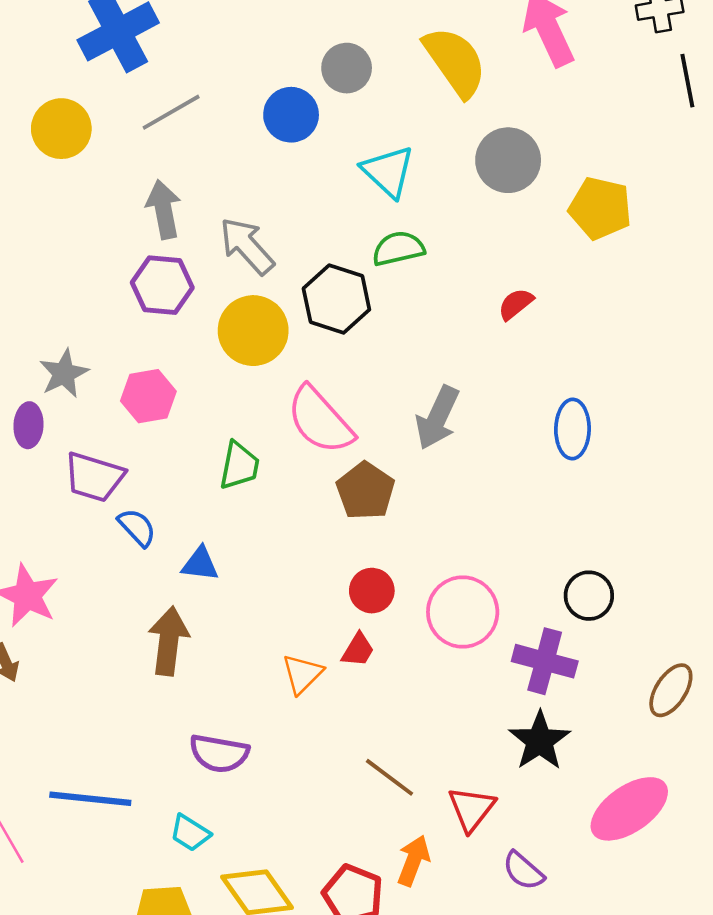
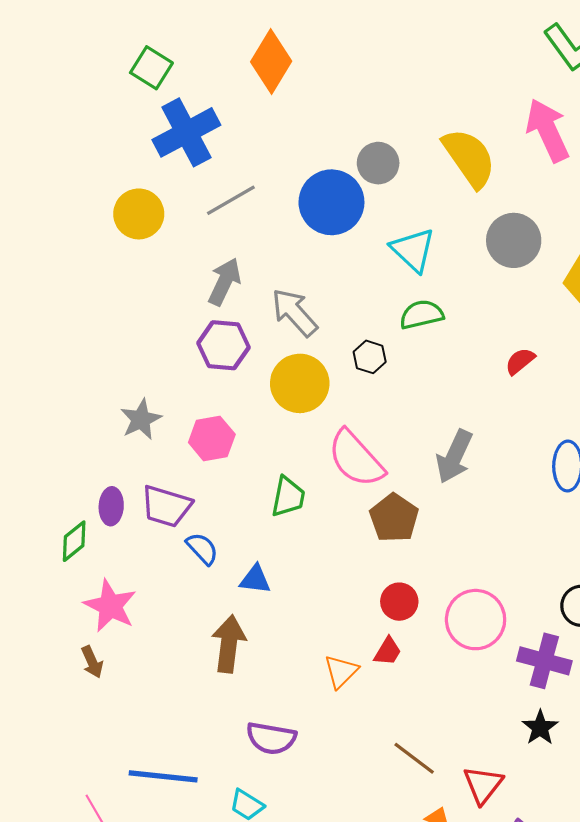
blue circle: (291, 115) -> (331, 202), size x1.4
gray arrow: (164, 209) -> (225, 282), turned 36
black hexagon: (336, 299) -> (370, 357), size x0.6
purple ellipse: (29, 425) -> (111, 506), moved
black star: (540, 741) -> (540, 728), size x0.7

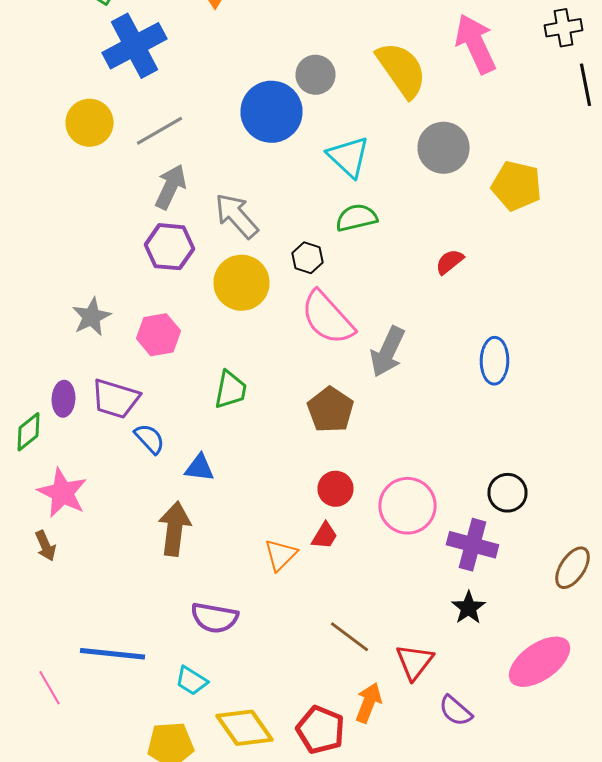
gray line: (231, 200) -> (160, 131), moved
pink semicircle: (356, 459) -> (328, 318), moved

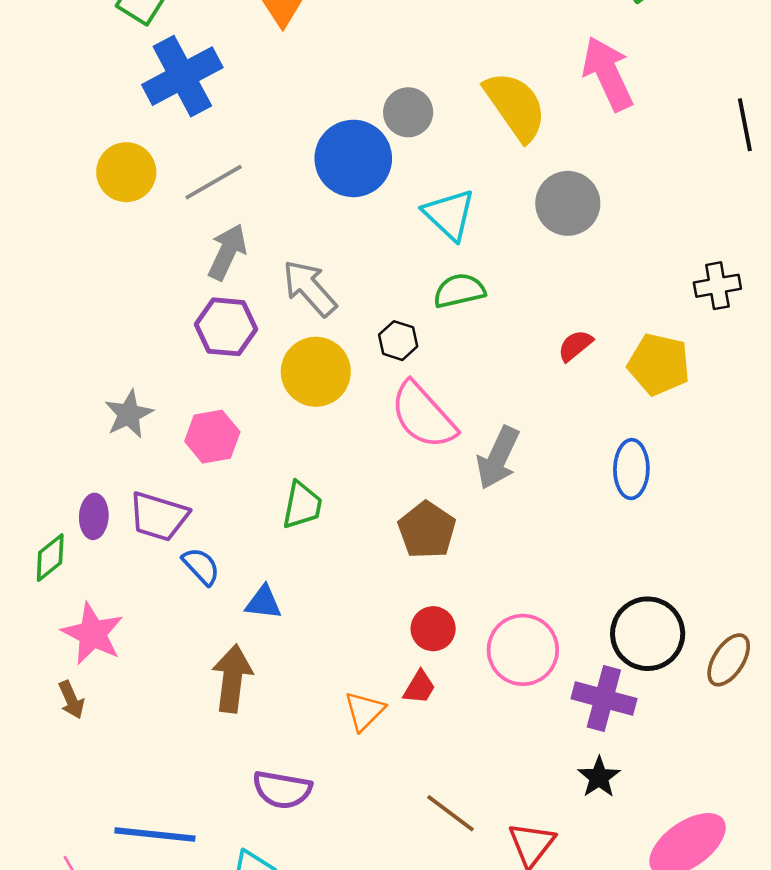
black cross: (564, 28) -> (717, 286), moved
yellow pentagon: (516, 186) -> (659, 364), moved
black circle: (508, 493) -> (648, 634), size x1.5
brown ellipse: (572, 568) -> (729, 660), moved

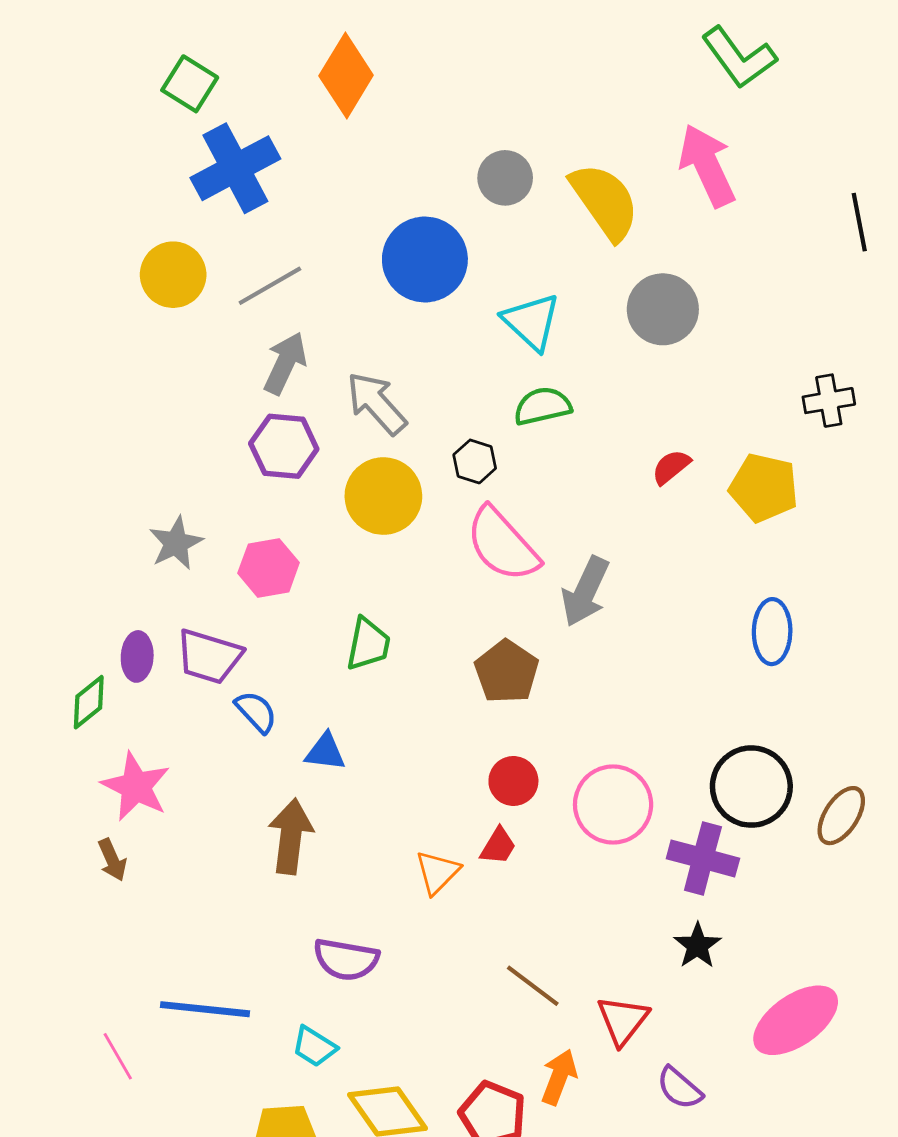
gray circle: (408, 112) -> (505, 178), moved
blue ellipse: (631, 469) -> (772, 632), moved

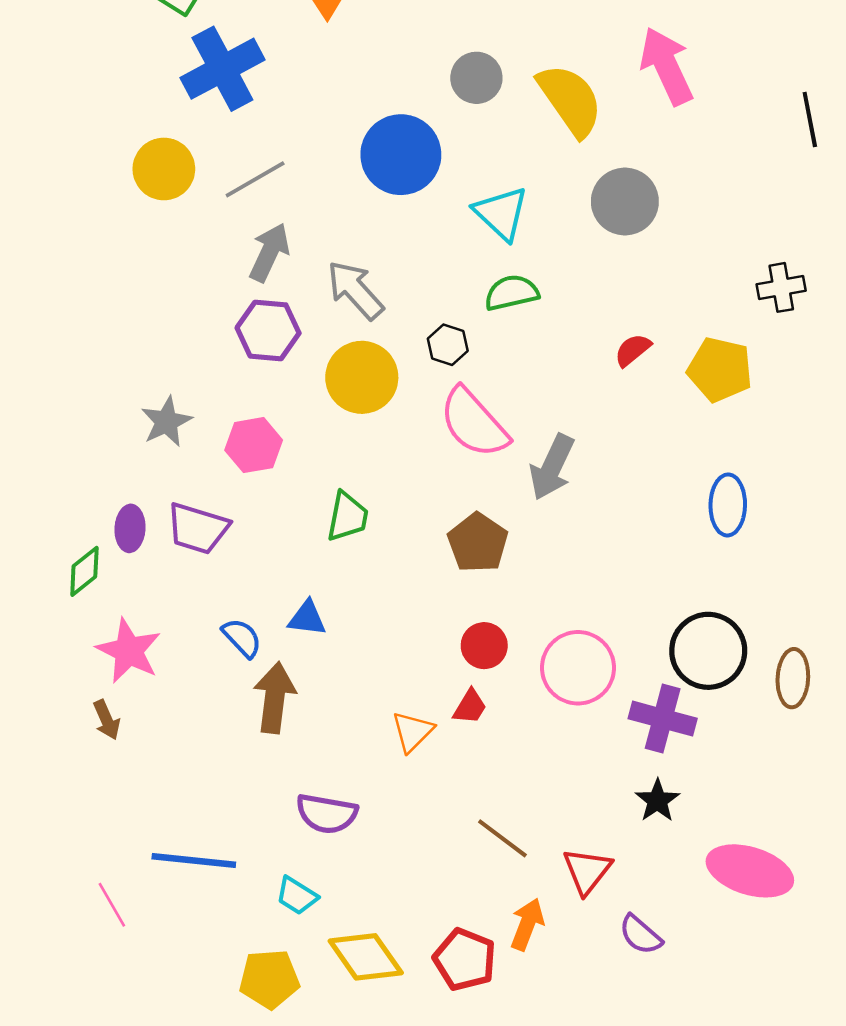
blue semicircle: (256, 712) -> (242, 638), moved
brown ellipse: (841, 816) -> (793, 678), turned -30
pink ellipse: (796, 1020) -> (750, 871), turned 52

